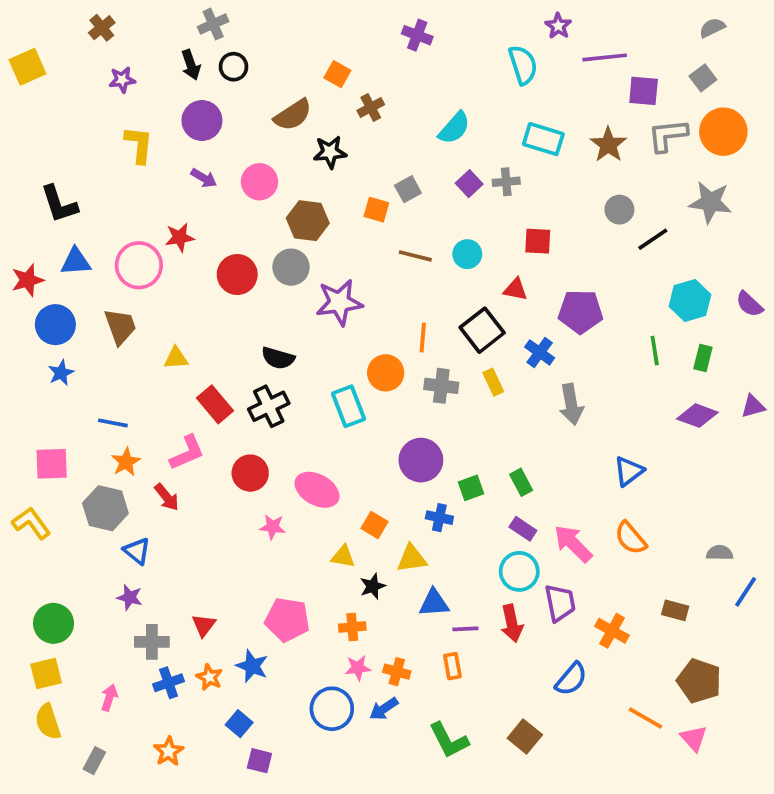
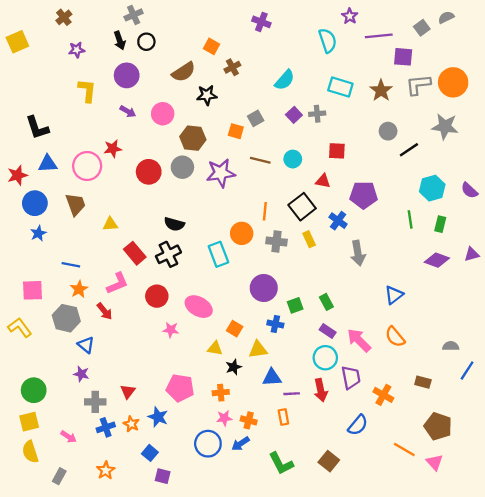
gray square: (703, 78) -> (422, 28), moved
purple star: (339, 302) -> (221, 173), moved
pink arrow: (109, 698) -> (69, 437), turned 105

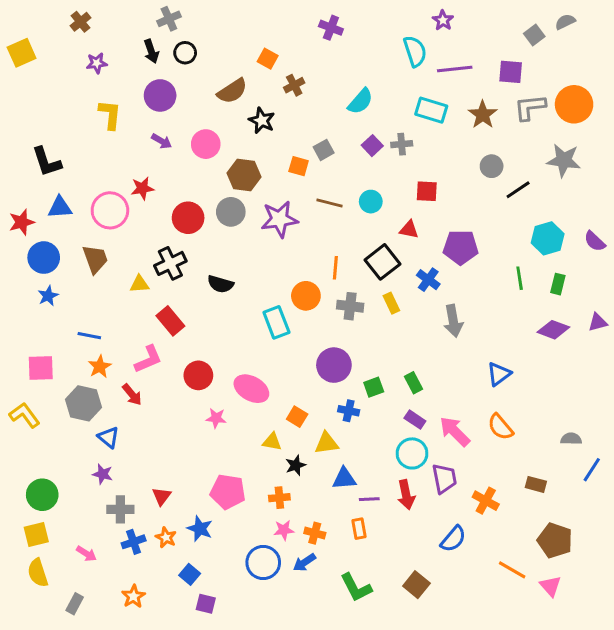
purple line: (379, 36) -> (455, 69), moved
black star: (207, 95) -> (262, 121), turned 30
black cross: (168, 254) -> (170, 263), moved

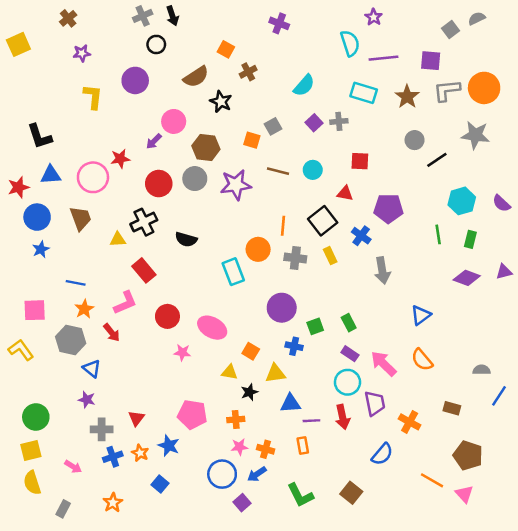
black arrow: (151, 51) -> (172, 16), moved
purple arrow: (162, 141) -> (154, 141), moved, turned 105
purple square: (206, 604) -> (242, 503), moved, turned 35

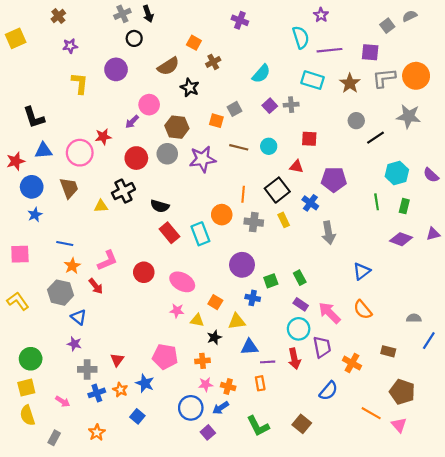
red rectangle: (144, 270) -> (169, 233), moved
pink square: (35, 310) -> (20, 254), moved
pink star: (182, 352) -> (177, 311), moved

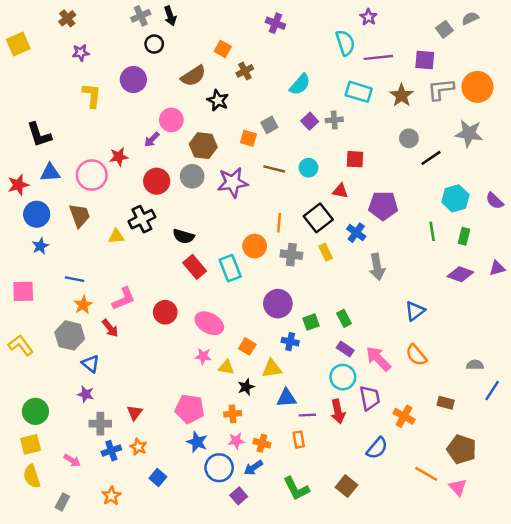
blue star: (145, 383) -> (197, 442), moved

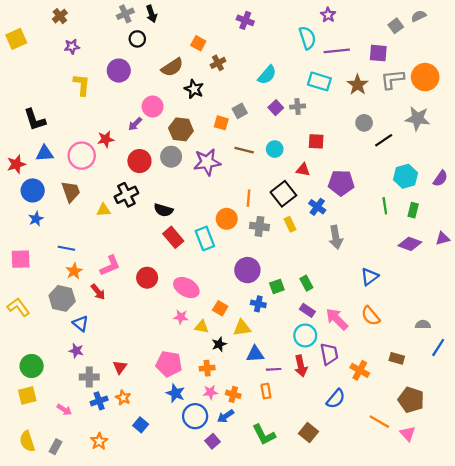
purple semicircle: (495, 201) -> (440, 178), turned -98
yellow semicircle: (32, 476) -> (27, 441), moved

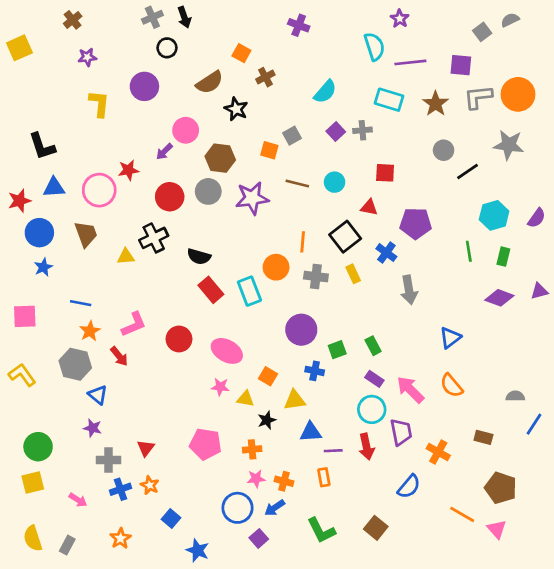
blue star: (175, 393) -> (198, 550), moved

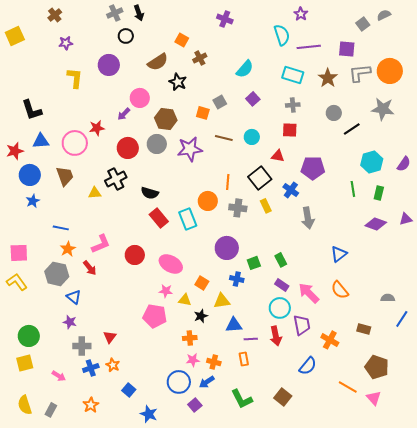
gray cross: (362, 130) -> (293, 105), moved
pink square: (25, 316) -> (19, 253), moved
pink pentagon: (206, 444) -> (155, 316), moved

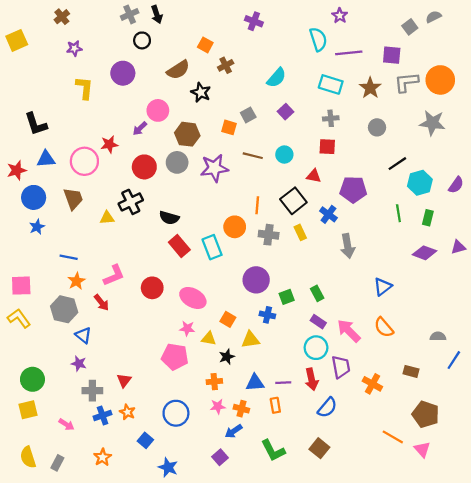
black line: (352, 129) -> (397, 164), moved
blue triangle: (234, 325) -> (255, 383), moved
blue semicircle: (308, 366) -> (327, 408), moved
blue circle: (179, 382) -> (176, 413), moved

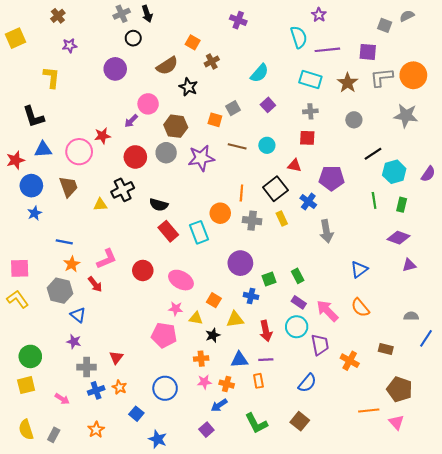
gray square: (410, 27) -> (385, 25), turned -32
yellow L-shape: (84, 88) -> (52, 77), moved
purple triangle: (458, 247) -> (409, 265), moved
red arrow: (311, 379) -> (266, 331), moved
orange line: (393, 437) -> (369, 411), turned -36

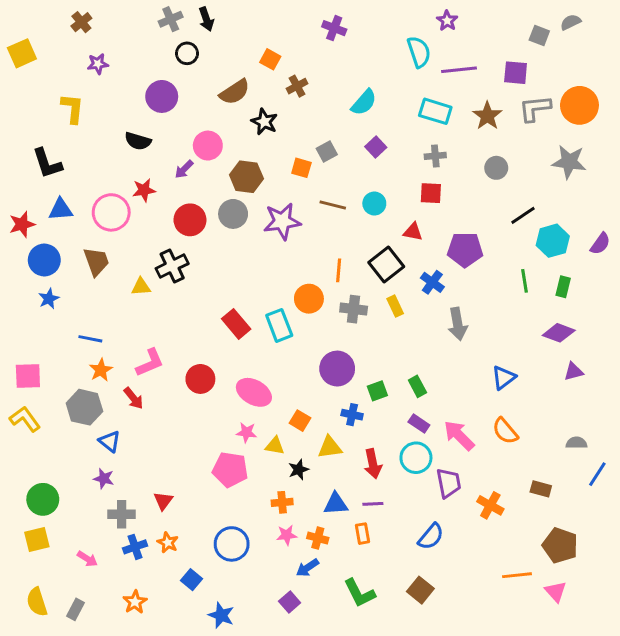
black semicircle: (159, 205) -> (138, 141), moved

